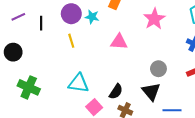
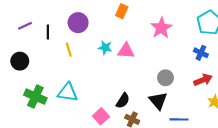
cyan star: (92, 17) -> (105, 48), moved
yellow line: (71, 41) -> (69, 50), moved
cyan triangle: (79, 83) -> (68, 92), moved

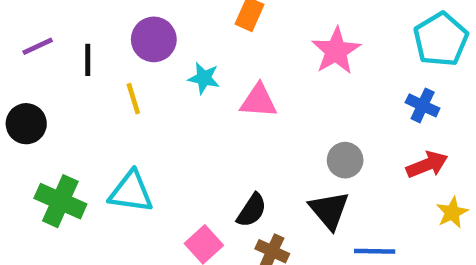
cyan star: (105, 48) -> (204, 78), moved

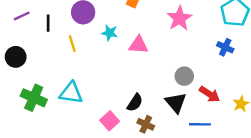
red arrow: (427, 165) -> (210, 94), moved, turned 55

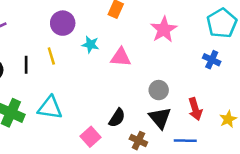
black line: (48, 23) -> (26, 65), moved
gray circle: (184, 76) -> (159, 90), moved
red arrow: (210, 94) -> (195, 109), turned 40
brown cross: (146, 124) -> (138, 141), moved

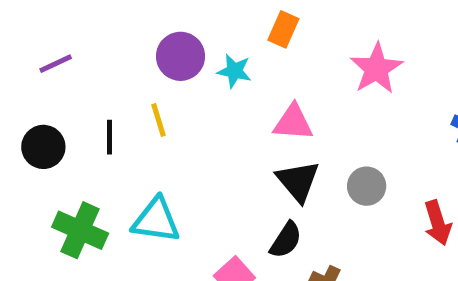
cyan star: (90, 45) -> (234, 71), moved
black triangle: (160, 118) -> (298, 181), moved

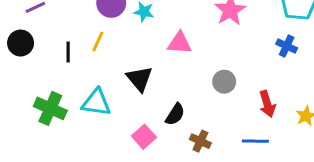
yellow line: (158, 120) -> (98, 42), turned 42
black circle: (43, 147) -> (21, 43), moved
black triangle: (298, 181) -> (139, 79), moved

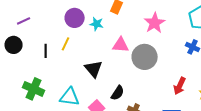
gray circle: (224, 82) -> (145, 57), moved, size x1.6
cyan triangle: (96, 102) -> (70, 97), moved
red arrow: (267, 104) -> (180, 86), turned 42

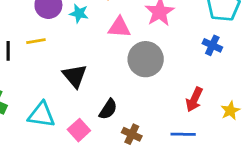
yellow line: (66, 44) -> (36, 41), turned 56
pink triangle: (121, 45) -> (119, 27), moved

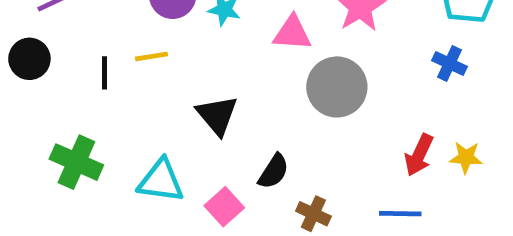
yellow star: (230, 111) -> (466, 157), moved, turned 30

